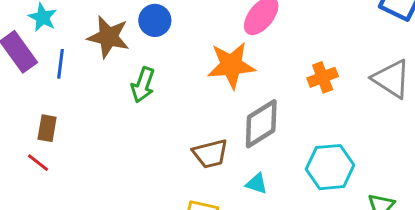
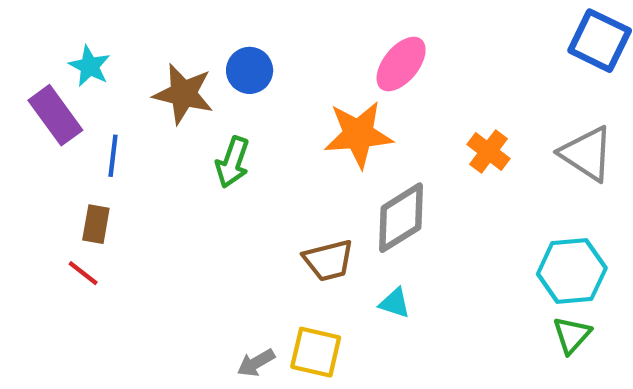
blue line: (61, 64) -> (113, 156), moved
orange cross: (323, 77) -> (489, 152), turned -32
cyan hexagon: (330, 167) -> (572, 271), moved

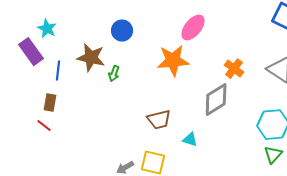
brown star: (183, 94) -> (91, 58), moved
green arrow: (232, 162) -> (114, 74), size x0.7
gray diamond: (401, 218) -> (216, 100), moved

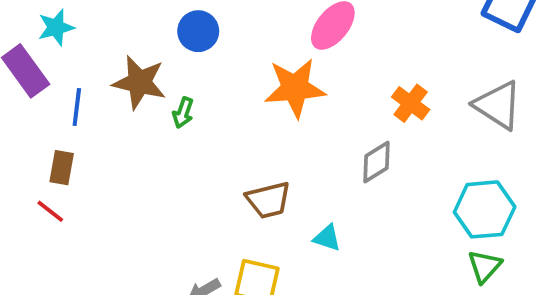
cyan star: (47, 29) -> (56, 27), turned 30
gray diamond: (216, 100) -> (376, 162), size x0.7

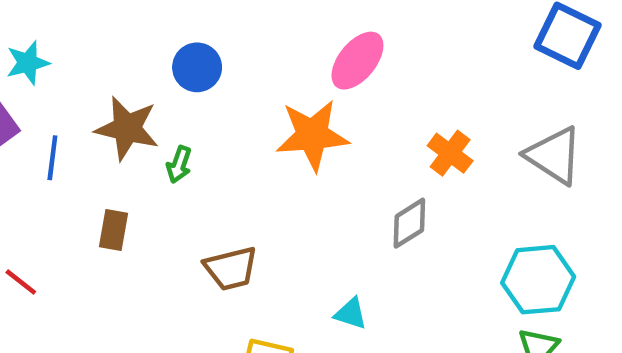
brown rectangle: (62, 168) -> (113, 230), moved
brown trapezoid: (268, 200) -> (231, 268), moved

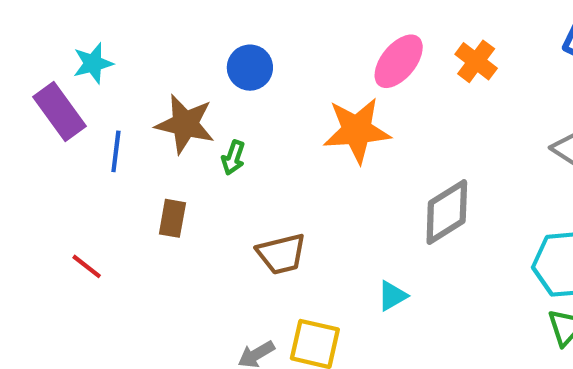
orange cross: (450, 153) -> (476, 61), moved
gray diamond: (409, 223) -> (447, 212), size x1.4
cyan triangle: (351, 314) -> (392, 296), turned -48

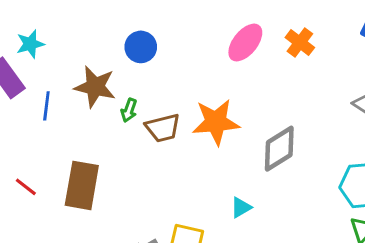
orange star: (357, 130) -> (216, 122), moved
brown rectangle: (172, 218) -> (82, 185), moved, size x1.8
brown trapezoid: (281, 254) -> (163, 128), moved

